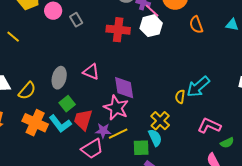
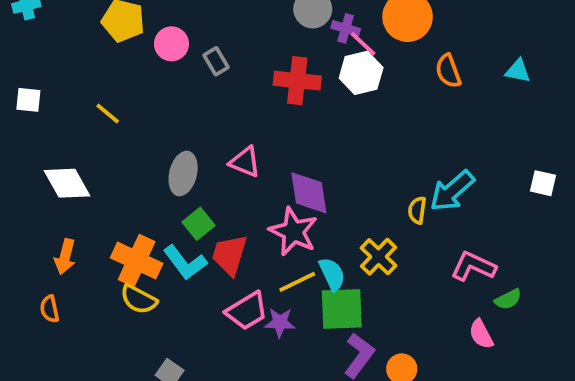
yellow line: (13, 37) -> (108, 114), moved
yellow semicircle: (27, 91) -> (139, 299), moved, turned 78
purple star: (103, 131) -> (280, 322), moved
cyan semicircle: (155, 138) -> (332, 274), moved
green square: (141, 148) -> (342, 309), size x1.4

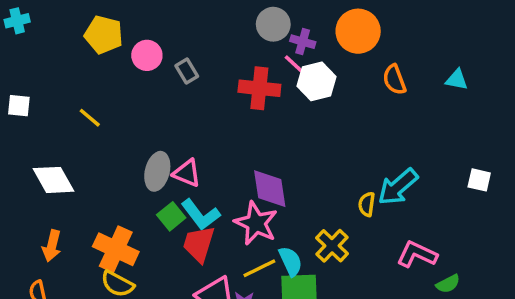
pink line: (363, 44) -> (296, 66), moved
pink triangle: (245, 162) -> (187, 173), moved
cyan L-shape: (185, 263) -> (201, 215), moved

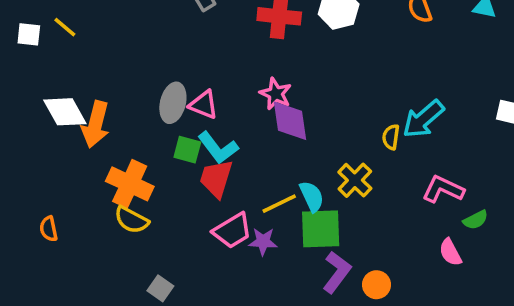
yellow line: (90, 118) -> (65, 27), moved
green square: (171, 216) -> (187, 150), turned -36
pink star: (256, 223) -> (276, 94), moved, size x0.7
orange arrow: (52, 246) -> (95, 124), moved, size x1.4

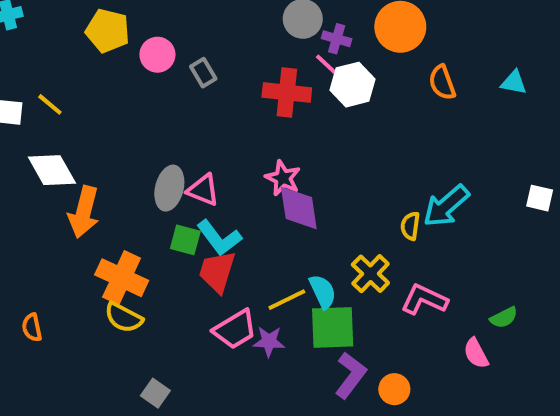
white diamond: (65, 112) -> (52, 170), moved
pink L-shape: (443, 189) -> (424, 300), moved

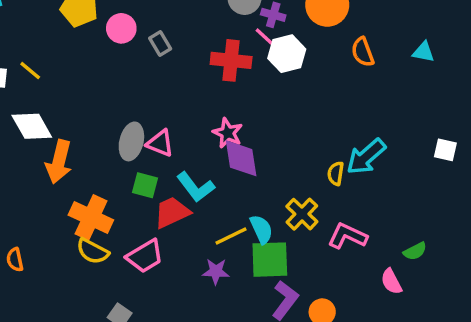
cyan L-shape: (219, 238) -> (196, 187), moved
red trapezoid: (217, 272) -> (172, 212), turned 48
pink trapezoid: (235, 329) -> (145, 256), moved

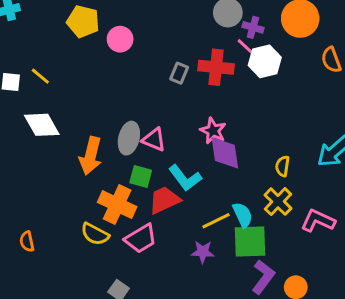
gray rectangle: (160, 44) -> (179, 73), moved, turned 54
orange arrow: (59, 162) -> (91, 156), moved
yellow semicircle: (336, 174) -> (282, 166), moved
orange cross: (91, 217) -> (117, 205), moved

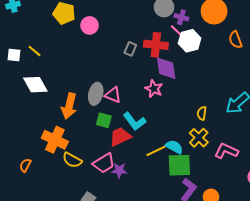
purple diamond: (225, 153) -> (166, 68), moved
orange cross: (117, 205) -> (55, 140), moved
cyan semicircle: (243, 215) -> (174, 147), turned -36
orange semicircle: (27, 241) -> (25, 165), turned 40
purple star: (203, 252) -> (119, 170), moved

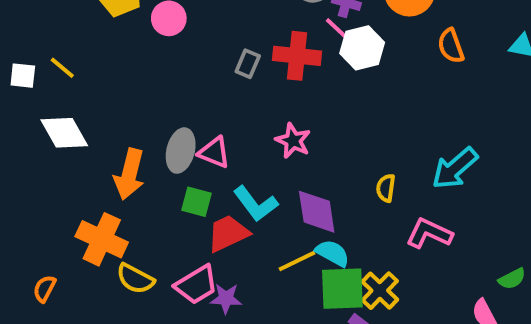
purple diamond: (166, 68) -> (317, 212), moved
yellow cross: (199, 138) -> (380, 291), moved
pink L-shape: (226, 151) -> (429, 233), moved

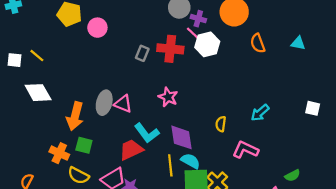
cyan arrow: (455, 168) -> (260, 113), size x0.7
green square: (196, 202) -> (84, 145), moved
orange cross: (102, 239) -> (59, 153), size x0.7
yellow line: (297, 261) -> (170, 165), turned -70

